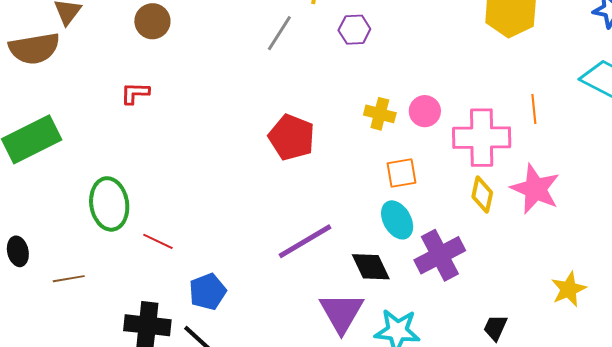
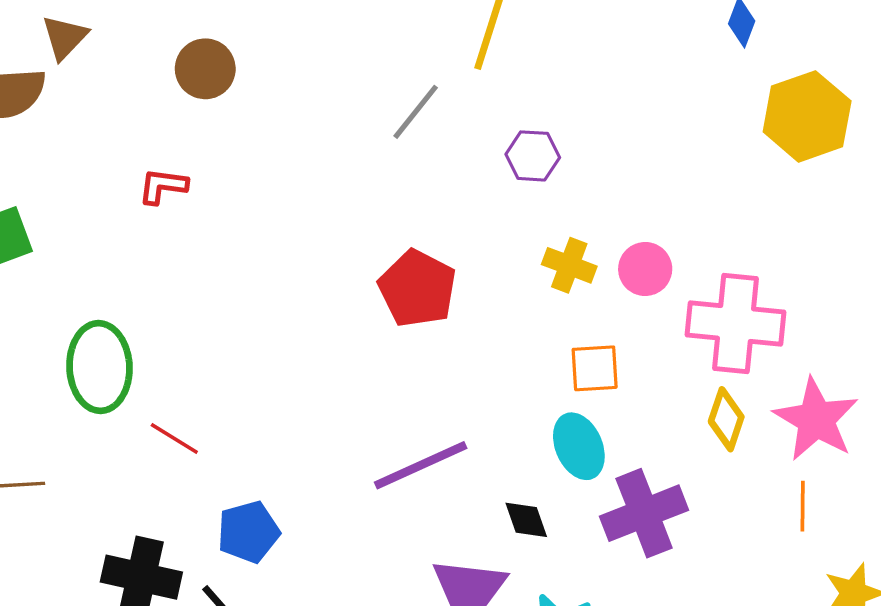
purple hexagon: (354, 30) -> (533, 156), moved
orange line: (534, 109) -> (803, 506), moved
black diamond: (371, 267) -> (526, 520), size x0.7

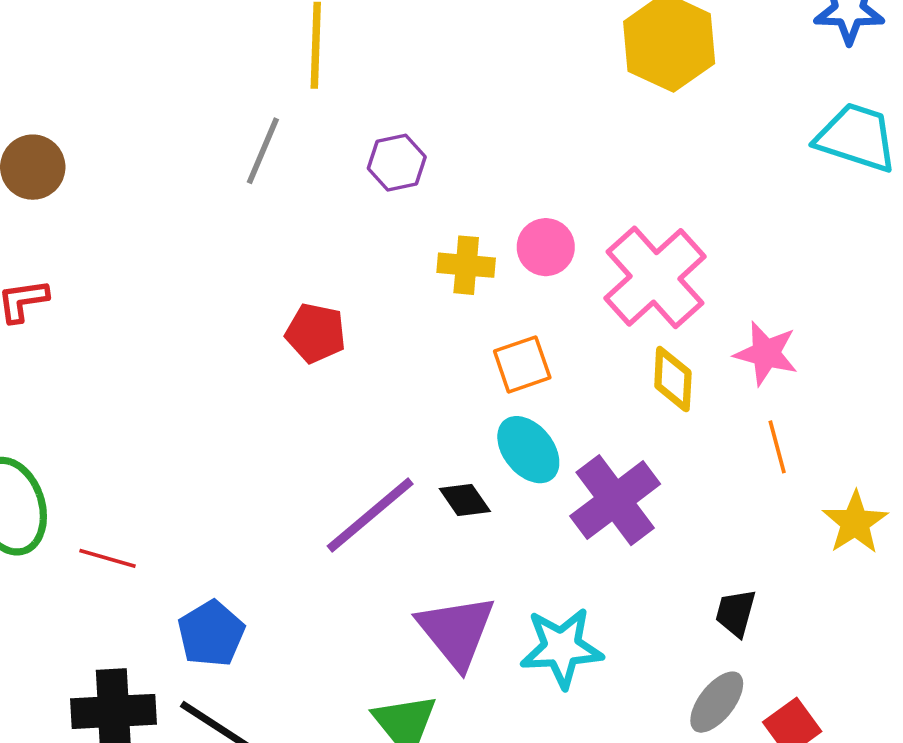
red pentagon: (417, 288) -> (316, 333), size x0.7
pink cross: (736, 324) -> (655, 277), turned -32
pink star: (816, 419) -> (766, 353), size x0.7
black diamond: (526, 520) -> (465, 500), moved

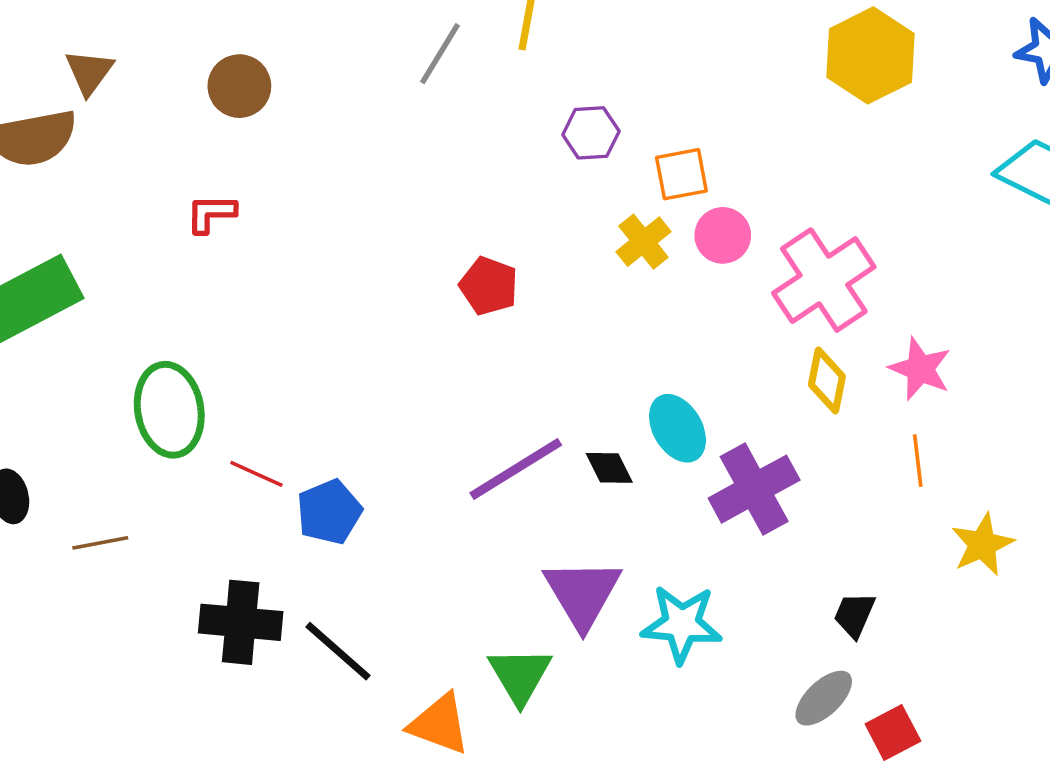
gray line: (263, 151) -> (440, 54), moved
yellow cross: (466, 265) -> (643, 242), turned 38
orange square: (522, 364) -> (681, 174), moved
blue pentagon: (211, 634) -> (329, 512), moved

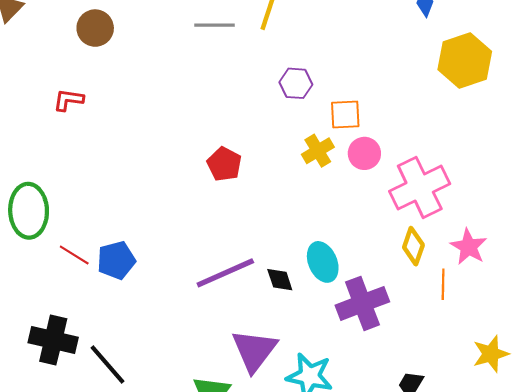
gray line: (440, 54) -> (214, 25), turned 51
orange line: (918, 461) -> (443, 284), moved
blue pentagon: (329, 512) -> (116, 260), moved

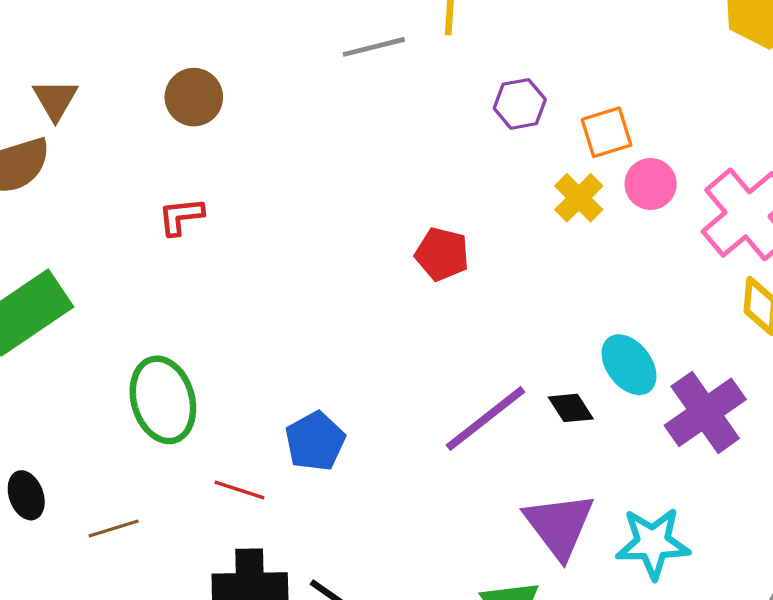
red line: (74, 255) -> (239, 490), moved

